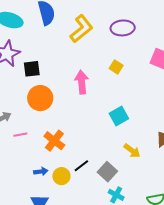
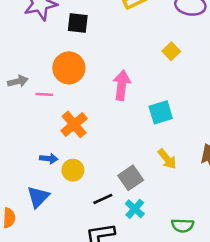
black square: (32, 69) -> (78, 23), moved
pink arrow: (82, 82) -> (122, 85), moved
pink line: (20, 135) -> (44, 94), moved
black line: (81, 166) -> (103, 199), moved

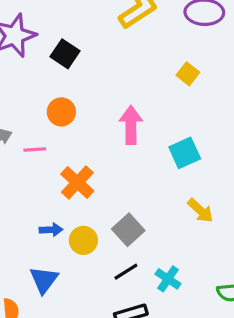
black square: (78, 23) -> (65, 54), turned 35
orange circle: (69, 68) -> (61, 112), size x0.7
gray square: (131, 178) -> (128, 230), moved

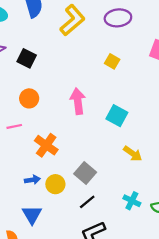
cyan square: (185, 153) -> (117, 116), turned -30
cyan cross: (168, 279) -> (132, 201), moved

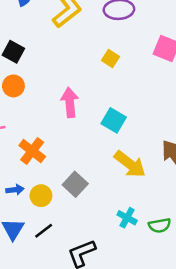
orange circle: (29, 98) -> (13, 86), moved
yellow arrow: (133, 154) -> (130, 164), size x1.5
black line: (87, 202) -> (44, 231), moved

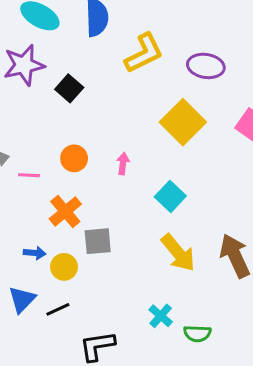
yellow square: (111, 59) -> (183, 122), size x2.0
orange circle: (13, 86) -> (74, 158), moved
pink arrow: (70, 102) -> (123, 164), size x0.6
gray square: (75, 184) -> (98, 241), moved, turned 30

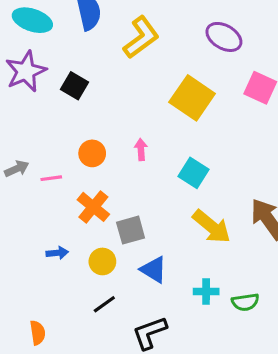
purple ellipse: (206, 66) -> (224, 37), moved, turned 32
blue arrow: (35, 253) -> (57, 253), moved
blue triangle: (22, 299) -> (154, 270), moved, turned -32
cyan cross: (161, 316) -> (206, 292), turned -30

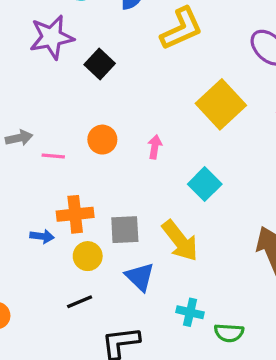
orange cross: (93, 207) -> (75, 214), moved, turned 32
yellow arrow: (212, 227) -> (180, 241), moved

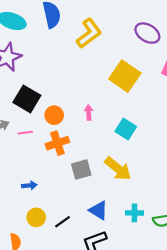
black square: (100, 64) -> (27, 99), moved, size x1.4
orange cross: (75, 214) -> (57, 143), moved
yellow circle: (88, 256) -> (36, 217), moved
blue triangle: (140, 277) -> (98, 210), moved

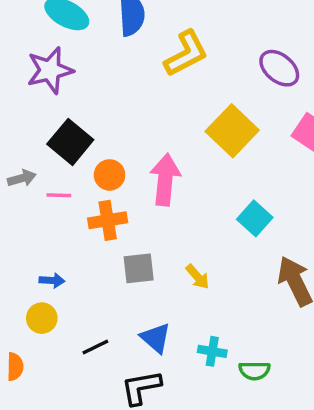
pink arrow: (89, 112) -> (165, 180), size x2.0
cyan square: (126, 129) -> (255, 218), moved
yellow arrow: (118, 169) -> (197, 277), size x0.6
yellow circle: (36, 217) -> (42, 318), moved

